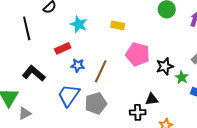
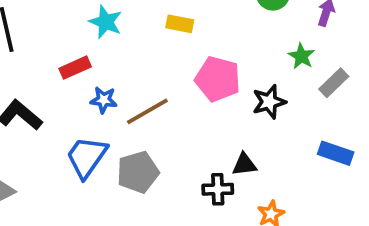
brown line: (101, 71) -> (147, 111), turned 35
green star: (182, 77) -> (301, 56), moved

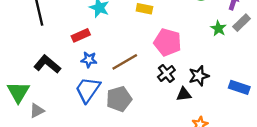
gray rectangle: (334, 83) -> (242, 23), moved
blue star: (104, 100) -> (89, 60), moved
black star: (269, 102) -> (199, 76), moved
black cross: (218, 189) -> (166, 74), moved, turned -36

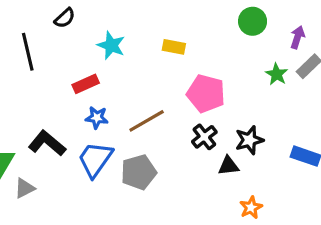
black L-shape: (47, 64) -> (47, 143), moved

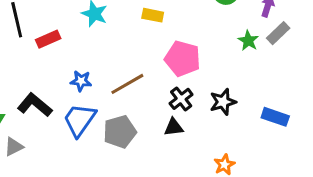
red rectangle: (86, 84) -> (48, 39), moved
black triangle: (228, 166) -> (174, 127), moved

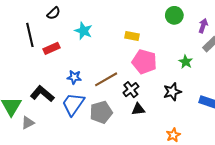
yellow rectangle: (153, 15) -> (132, 36), moved
green star: (248, 41) -> (186, 62), moved
black cross: (181, 99) -> (131, 90), moved

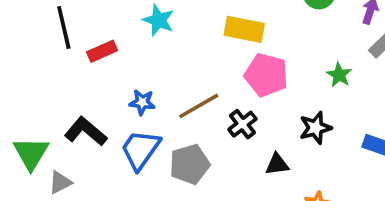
yellow rectangle: (132, 36) -> (244, 29), size x1.5
black triangle: (138, 109) -> (277, 164), moved

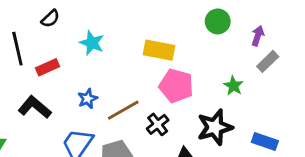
blue star: (142, 102) -> (88, 99), moved, turned -30
black star: (315, 128) -> (215, 127), size x1.4
black L-shape: (86, 131) -> (35, 107), moved

